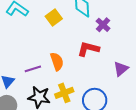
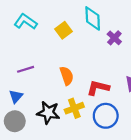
red L-shape: (88, 49) -> (98, 88), moved
purple line: (33, 69) -> (26, 69), moved

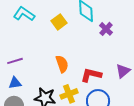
purple line: (26, 69) -> (15, 61), moved
blue triangle: (16, 96) -> (15, 83), turned 40

